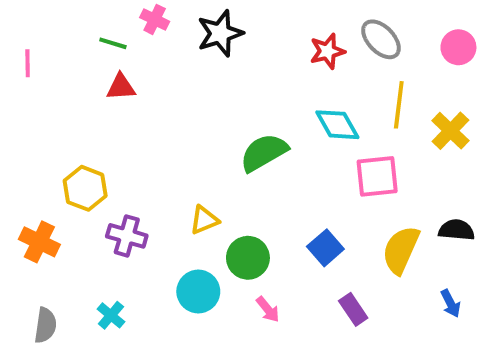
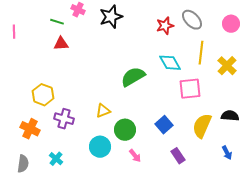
orange cross: (39, 242) -> (30, 129), moved

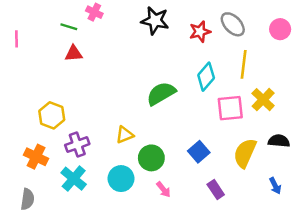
black star: (111, 17) -> (155, 21), moved, turned 30
cyan diamond: (170, 63) -> (206, 77), turned 70
yellow cross: (227, 66) -> (263, 100), moved
purple cross: (64, 119) -> (77, 145), turned -36
cyan cross: (56, 159) -> (74, 179), moved, size x1.5

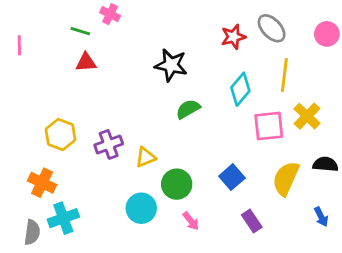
black star: (155, 21) -> (171, 65), moved
green semicircle: (161, 94) -> (188, 109), size x0.7
purple cross: (77, 145) -> (109, 144), moved
cyan cross: (74, 179) -> (63, 218), moved, turned 30

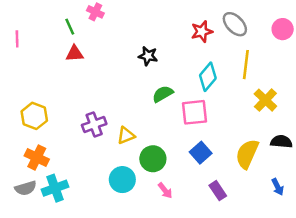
green line: (80, 31) -> (70, 27), turned 49
black star: (171, 65) -> (148, 56), size x0.7
pink square: (269, 126) -> (194, 112), moved
yellow hexagon: (60, 135) -> (34, 116), moved
gray semicircle: (32, 232) -> (26, 188), moved, turned 65

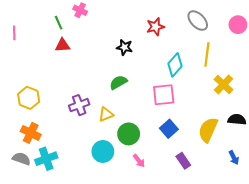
red star: (202, 32) -> (155, 27), moved
green semicircle: (163, 94) -> (118, 82), moved
gray semicircle: (26, 188) -> (21, 159), turned -144

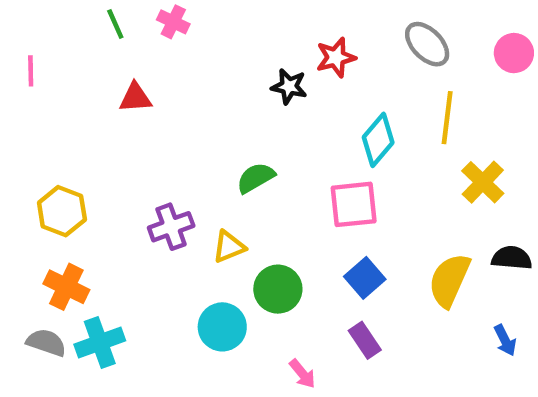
green line: (59, 23) -> (115, 24), moved
black star: (124, 47) -> (289, 86), moved
pink arrow: (139, 161) -> (302, 374), moved
purple rectangle: (183, 161) -> (365, 340), moved

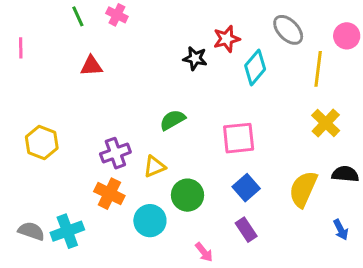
yellow line: (447, 118) -> (318, 69), moved
cyan diamond: (378, 140) -> (255, 67), moved
orange cross: (66, 287) -> (109, 194), moved

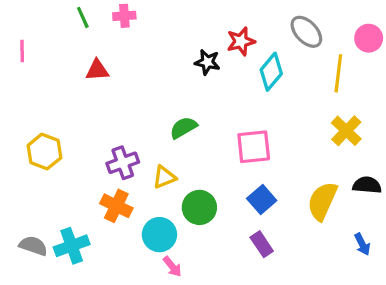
pink cross: (117, 15) -> (124, 16), turned -30
pink arrow: (204, 252) -> (172, 267), moved

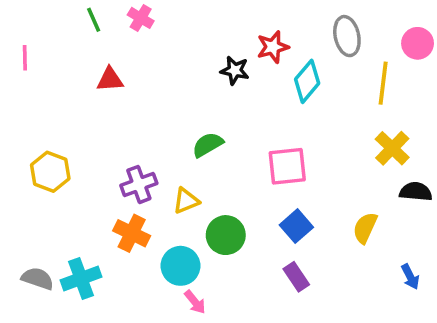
pink cross: (124, 16) -> (141, 18), turned 35
gray ellipse: (306, 32) -> (347, 36), turned 32
black semicircle: (367, 185) -> (416, 192), moved
yellow semicircle: (322, 201) -> (365, 228), size x0.7

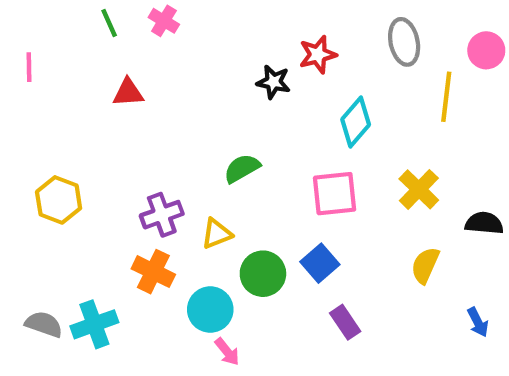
cyan diamond: (307, 81) -> (356, 122), moved
yellow cross: (392, 148) -> (419, 189), moved
blue square: (296, 226) -> (320, 263), moved

